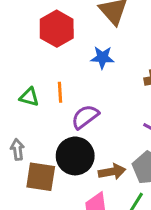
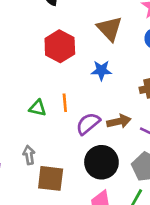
black circle: (75, 156) -> (101, 162), moved
brown arrow: (112, 172) -> (119, 121), moved

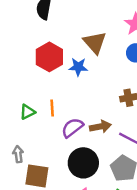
blue star: (101, 70) -> (78, 67), moved
green triangle: (38, 108) -> (27, 112), turned -42

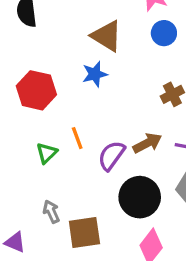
red hexagon: (49, 57) -> (36, 90), moved

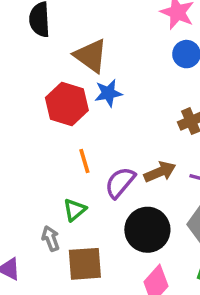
brown triangle: (107, 36) -> (91, 56), moved
red hexagon: (36, 90) -> (67, 104), moved
green triangle: (47, 153) -> (75, 210), moved

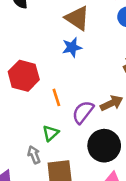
brown triangle: (91, 56) -> (77, 18), moved
red hexagon: (67, 104) -> (24, 76), moved

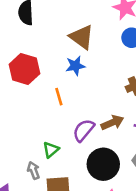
red hexagon: (24, 76) -> (24, 69), moved
orange line: (56, 97) -> (59, 97), moved

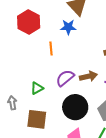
gray arrow: (34, 170) -> (12, 103), moved

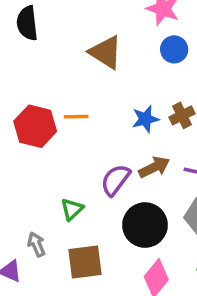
red hexagon: (29, 22) -> (35, 126), moved
blue star: (68, 27) -> (145, 119), moved
orange line: (51, 48) -> (76, 117), moved, turned -72

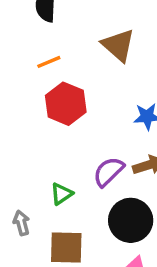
orange line: (76, 117) -> (49, 62), moved, turned -30
red hexagon: (35, 126) -> (66, 104), moved

